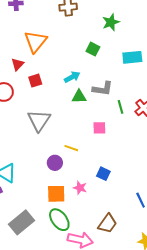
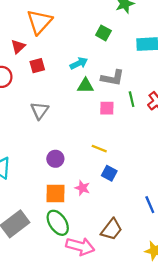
gray triangle: (39, 120) -> (40, 111), size x0.7
pink square: (99, 128) -> (107, 108), moved
yellow line: (71, 148) -> (99, 149), moved

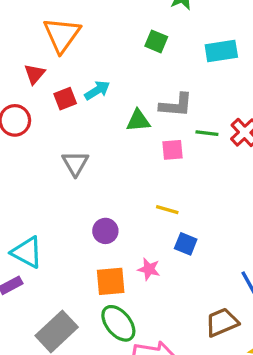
cyan arrow: (79, 63) -> (97, 90), moved
green line: (132, 99) -> (207, 133), turned -64
brown trapezoid: (112, 229) -> (222, 322), moved, turned -145

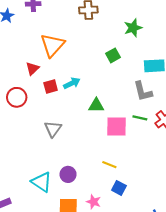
green square: (156, 41) -> (113, 55), turned 32
gray L-shape: (176, 105) -> (143, 91), moved, turned 65
pink square: (173, 150) -> (117, 126), size x1.5
cyan triangle: (27, 252) -> (42, 182), moved

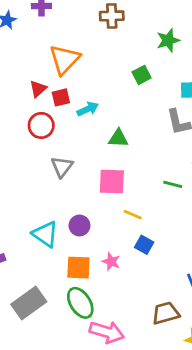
red square: (51, 87) -> (61, 97), moved
red circle: (17, 97) -> (41, 125), moved
green line: (140, 118) -> (173, 184), moved
pink square: (117, 126) -> (112, 181), moved

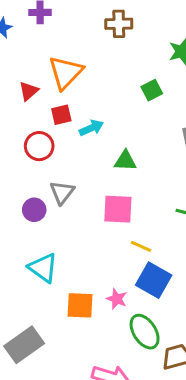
red triangle: (38, 89) -> (29, 91), moved
purple circle: (79, 225) -> (34, 210), moved
blue square: (144, 245) -> (154, 280), size x1.6
green ellipse: (80, 303) -> (145, 332), moved

